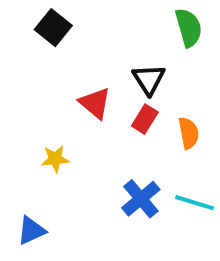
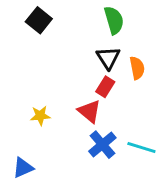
green semicircle: (189, 28) -> (114, 20), moved
red triangle: (95, 103) -> (89, 111), moved
orange semicircle: (189, 133) -> (137, 68), moved

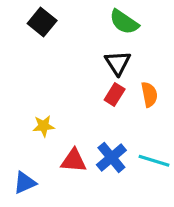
green semicircle: (114, 20) -> (124, 22), turned 140
orange semicircle: (137, 68) -> (149, 94), moved
red triangle: (89, 111) -> (74, 161), moved, turned -35

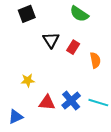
black square: (42, 22) -> (27, 14), turned 30
black triangle: (118, 63) -> (51, 40), moved
red rectangle: (115, 94) -> (73, 47), moved

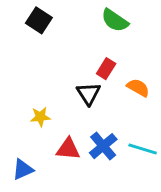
black square: (27, 14) -> (39, 20), turned -36
black triangle: (51, 40) -> (89, 93), moved
orange semicircle: (95, 60) -> (138, 88), turned -49

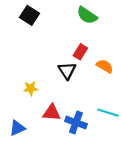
blue cross: (103, 146) -> (76, 123), moved, turned -30

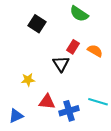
black square: (29, 15) -> (37, 24), moved
orange semicircle: (105, 66) -> (95, 51), moved
blue cross: (76, 123) -> (69, 111), turned -36

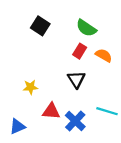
green semicircle: (79, 14) -> (86, 28), moved
black triangle: (61, 64) -> (76, 79), moved
blue cross: (69, 111) -> (75, 121), turned -30

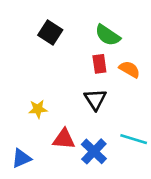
red rectangle: (80, 51) -> (99, 64), turned -40

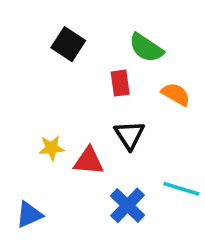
red rectangle: (99, 64) -> (120, 83), moved
red triangle: (64, 139) -> (89, 161), moved

